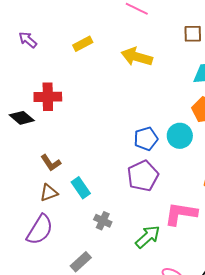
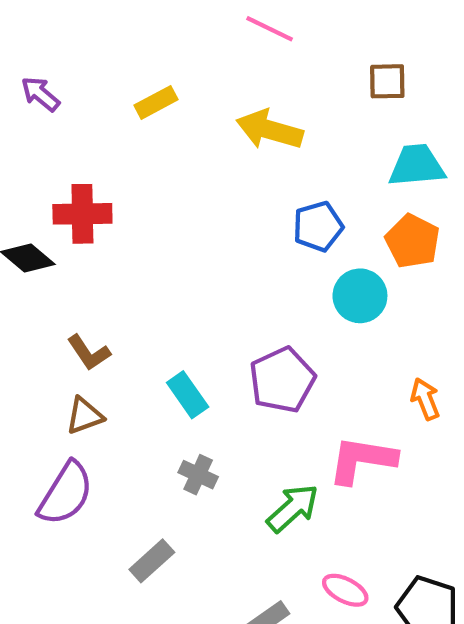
blue pentagon: (146, 139) -> (318, 226), moved
cyan rectangle: (81, 188) -> (188, 395), moved

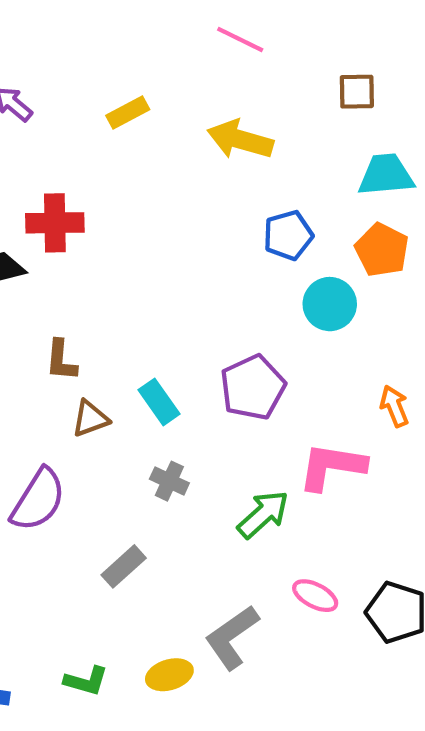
brown L-shape: (89, 353) -> (61, 360), turned 39
brown triangle: (85, 416) -> (90, 419), moved

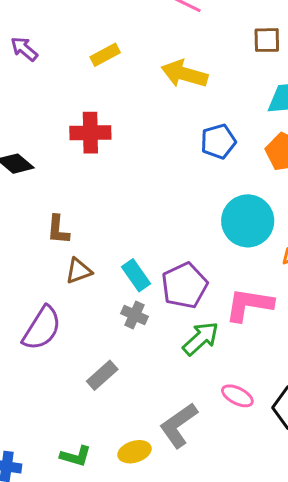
red cross: (55, 223) -> (90, 133), moved
cyan circle: (330, 304) -> (248, 221), moved, size x1.4
purple pentagon: (253, 387) -> (184, 286), moved
cyan rectangle: (159, 402) -> (136, 275), moved

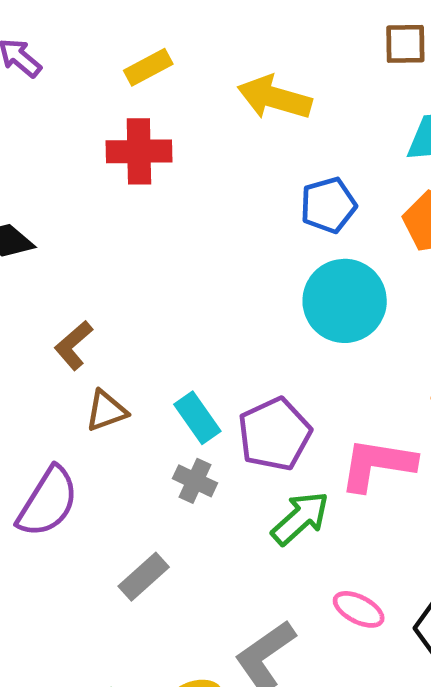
red cross: (90, 133) -> (139, 151), moved
cyan circle: (248, 221) -> (345, 301), moved
brown L-shape: (58, 230) -> (74, 345), turned 44

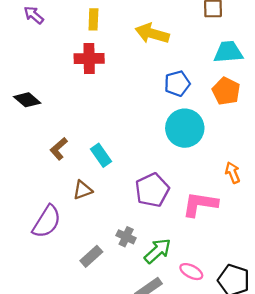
yellow rectangle: (148, 67) -> (93, 19), turned -60
brown triangle: (106, 411) -> (83, 190), moved
cyan rectangle: (197, 418) -> (101, 155), moved
gray cross: (195, 481) -> (126, 237), moved
green arrow: (300, 518) -> (158, 251), moved

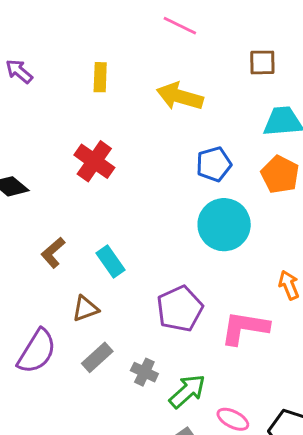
red cross: (89, 59) -> (94, 161), moved, turned 36
gray rectangle: (91, 256) -> (97, 357), moved

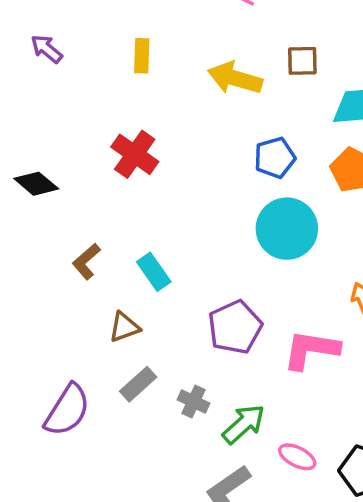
brown square: (262, 62) -> (302, 61), moved
purple semicircle: (37, 351) -> (67, 410), moved

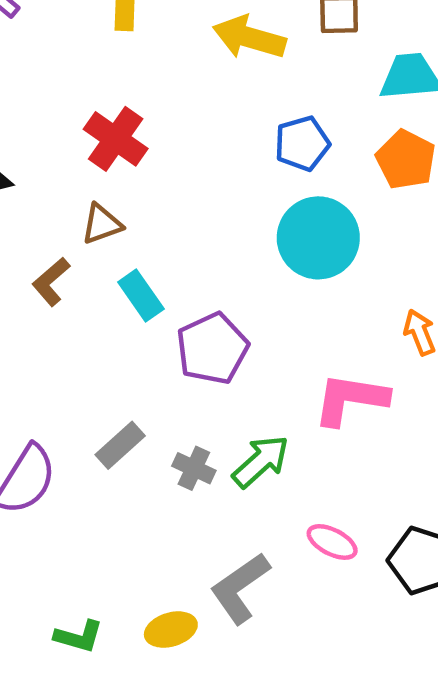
brown triangle: (124, 327) -> (102, 224), moved
purple pentagon: (235, 327) -> (212, 348), moved
green arrow: (244, 424) -> (261, 461), moved

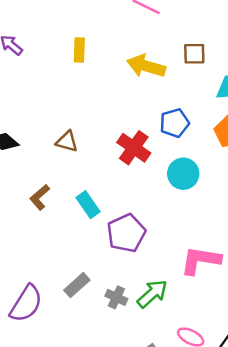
red cross: (116, 139) -> (134, 148), moved
brown triangle: (102, 224) -> (67, 142), moved, turned 35
cyan circle: (318, 238) -> (183, 174), size x0.7

